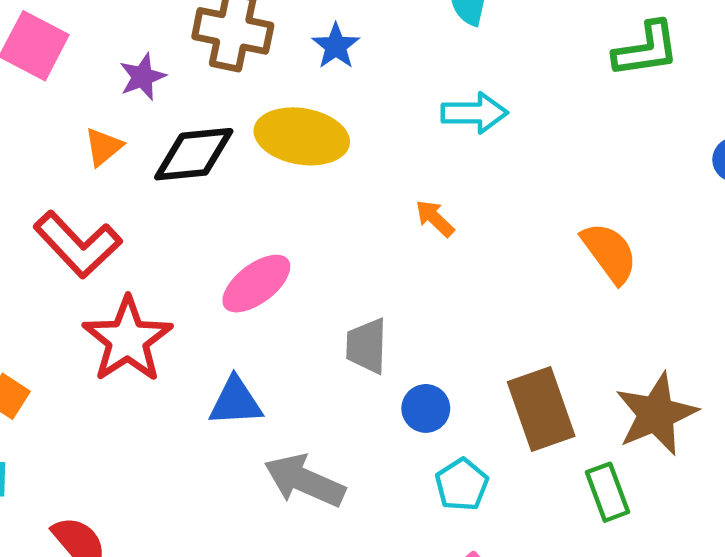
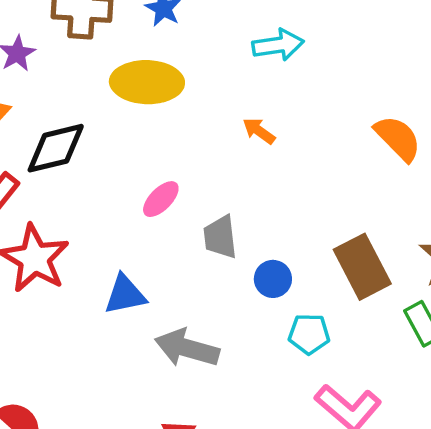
black diamond: (194, 154) -> (56, 148), moved
pink ellipse: (256, 284) -> (161, 199), moved, size x0.7
cyan pentagon: (462, 485) -> (309, 334), turned -30

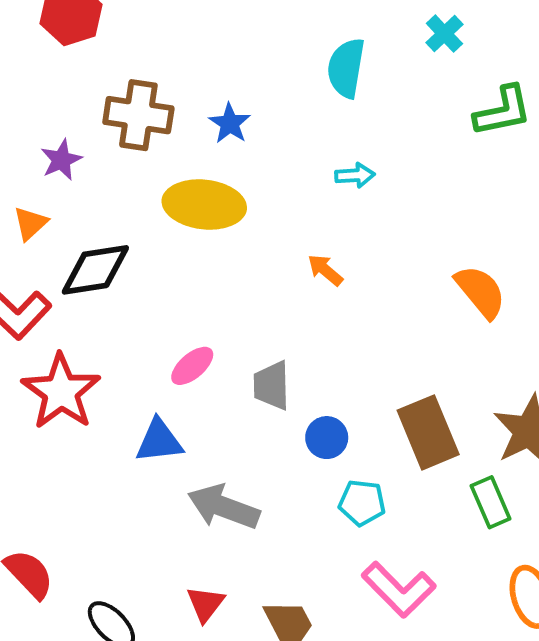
cyan arrow: (278, 45) -> (355, 175), size x0.7
pink ellipse: (161, 199) -> (192, 366), moved

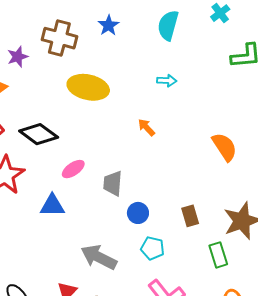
blue star: (230, 123) -> (109, 25), moved
black diamond: (95, 270) -> (39, 134), moved, turned 39
brown rectangle: (428, 432) -> (190, 216), size x0.6
gray arrow: (224, 507) -> (99, 257), moved

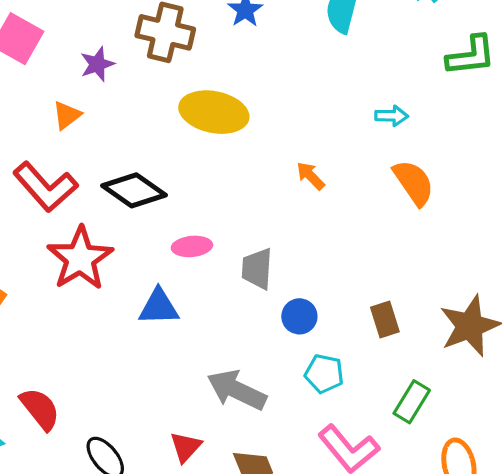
cyan arrow: (167, 81) -> (392, 116), moved
orange semicircle: (224, 147) -> (414, 183), moved
pink ellipse: (73, 169) -> (192, 246), turned 30
green rectangle: (218, 255) -> (412, 402), moved, turned 50

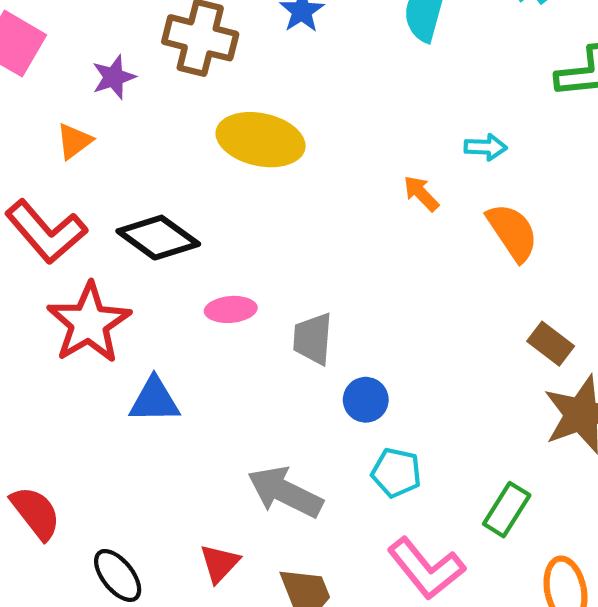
orange arrow: (310, 176) -> (421, 193), moved
blue triangle: (159, 307) -> (154, 400), moved
brown rectangle: (385, 320) -> (551, 344), moved, turned -36

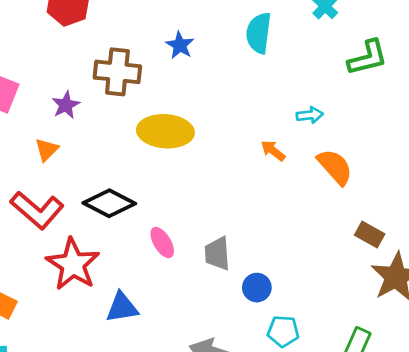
pink ellipse: (231, 309) -> (162, 242), turned 72

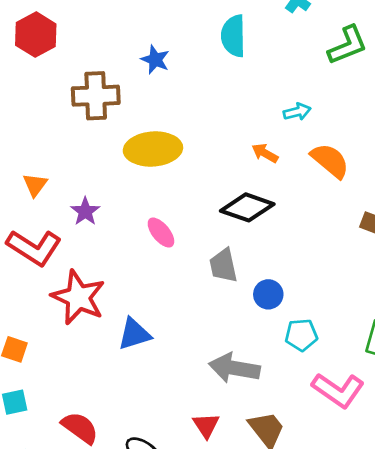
purple star: (66, 105) -> (85, 211), moved
black diamond: (109, 203) -> (247, 207), moved
pink ellipse: (162, 242) -> (161, 233), moved

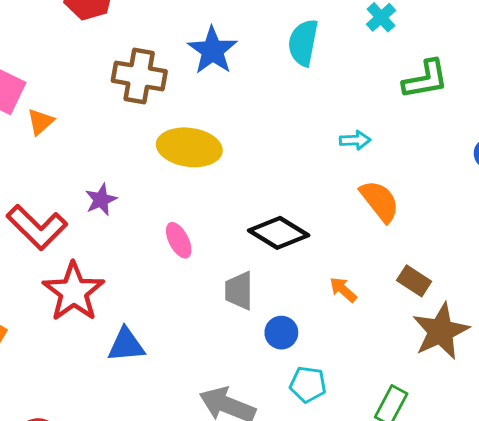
blue star: (155, 60) -> (212, 50), size x1.5
orange arrow: (265, 153) -> (343, 290), moved
orange triangle: (35, 185) -> (40, 122), moved

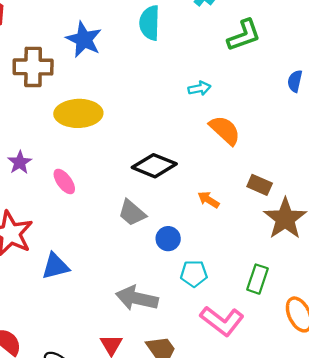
pink ellipse: (179, 240) -> (64, 181), moved
gray trapezoid: (239, 291) -> (132, 213), turned -40

